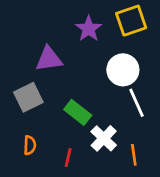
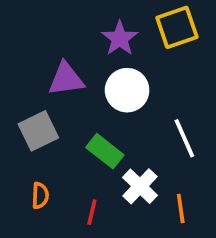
white circle: (123, 70) -> (127, 90), moved

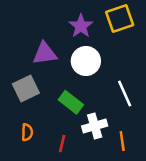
white cross: (140, 186) -> (95, 126), turned 30

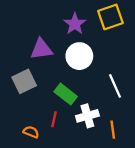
orange semicircle: (27, 132) -> (31, 132), moved, turned -70
red line: (62, 144) -> (54, 119), moved

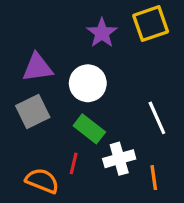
purple triangle: (41, 49) -> (37, 68), moved
white circle: (79, 56) -> (88, 83), moved
orange semicircle: (31, 132) -> (42, 181), size x1.5

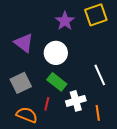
purple triangle: (37, 68) -> (24, 43), turned 45
gray square: (33, 112) -> (21, 83), moved

